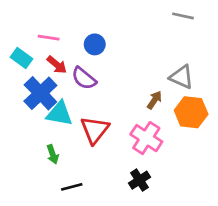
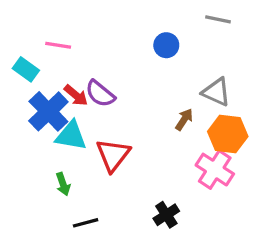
blue circle: (95, 44) -> (166, 45), moved
red arrow: (57, 65) -> (76, 95), moved
pink cross: (146, 138) -> (215, 170), moved

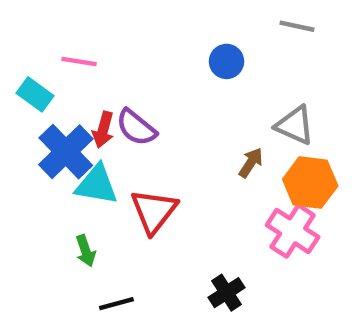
red arrow: (76, 95) -> (103, 130), turned 65

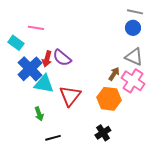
blue circle: (227, 61) -> (133, 28), moved
orange hexagon: (310, 183) -> (109, 99), moved
pink cross: (293, 231) -> (133, 81), moved

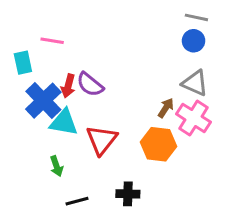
cyan rectangle: (16, 43) -> (23, 63), turned 42
black cross: (103, 133) -> (128, 194), moved, turned 35

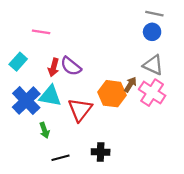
cyan rectangle: (23, 63) -> (18, 62), moved, turned 54
blue cross: (43, 101) -> (26, 101), moved
orange hexagon: (159, 144) -> (112, 94), moved

